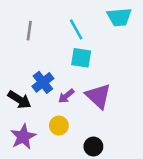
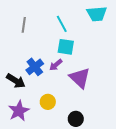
purple arrow: (66, 96) -> (56, 65), moved

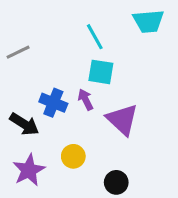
gray line: (24, 25) -> (18, 52), moved, turned 56
purple arrow: (56, 65) -> (86, 100), turned 104
blue cross: (35, 67) -> (53, 103), turned -30

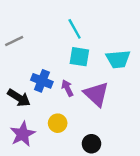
cyan trapezoid: (148, 21) -> (118, 59), moved
purple arrow: (86, 100) -> (67, 88), moved

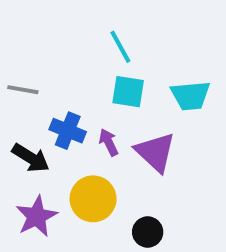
gray line: (14, 41) -> (23, 90), moved, turned 36
yellow circle: (58, 123) -> (93, 199), size x1.5

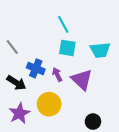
gray line: (23, 90) -> (12, 47), turned 42
black circle: (148, 232) -> (93, 122), moved

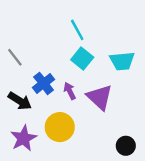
cyan square: (67, 48) -> (82, 59), turned 30
blue cross: (36, 68) -> (44, 83), turned 30
black circle: (93, 122) -> (126, 146), moved

